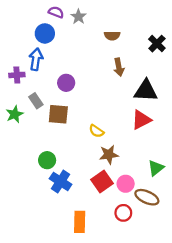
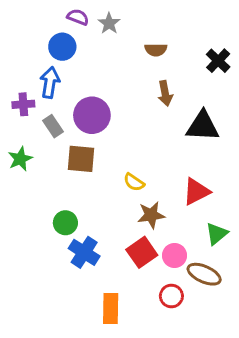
purple circle: (66, 83) -> (92, 115), size x1.5
gray rectangle: (36, 101) -> (53, 126), moved
red triangle: (141, 120) -> (196, 192), moved

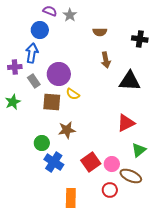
black cross: (218, 61) -> (140, 39), turned -35
yellow semicircle: (134, 182) -> (73, 94), moved
brown star: (151, 215) -> (67, 130), moved

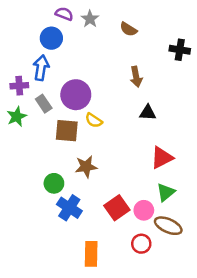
brown semicircle: (100, 32) -> (128, 29), moved, turned 32
black triangle: (130, 81) -> (148, 113), moved, size x0.6
green star: (13, 102) -> (17, 117), moved
green triangle: (139, 150) -> (166, 192), moved

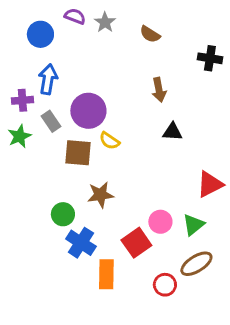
blue circle: (51, 38) -> (40, 34), moved
red triangle: (162, 158) -> (210, 184), moved
pink circle: (144, 210) -> (160, 222), moved
brown ellipse: (168, 226) -> (196, 264), turned -56
orange rectangle: (91, 254) -> (106, 274), moved

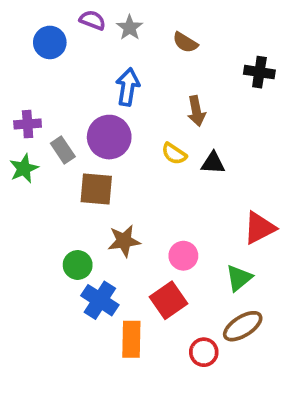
blue arrow: (48, 79) -> (128, 87), moved
yellow semicircle: (109, 141) -> (174, 154), moved
pink circle: (160, 222) -> (183, 256), moved

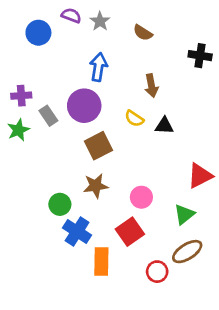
brown square: (96, 189) -> (98, 146), moved, turned -32

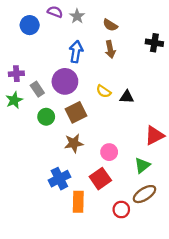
brown arrow: (151, 86) -> (110, 49), moved
green circle: (60, 204) -> (46, 117), moved
blue cross: (77, 232) -> (59, 179), turned 30

